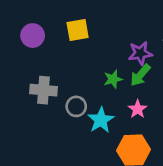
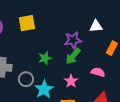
green star: (113, 79) -> (45, 58), moved

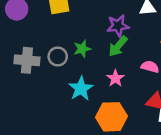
gray circle: (26, 79) -> (58, 56), moved

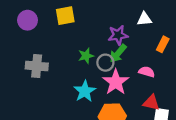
gray circle: (58, 56) -> (105, 63), moved
pink star: (115, 78) -> (116, 82), size x1.6

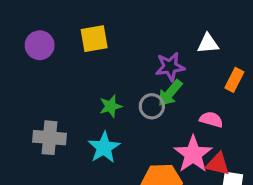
green star: (86, 56) -> (111, 106), moved
gray cross: (37, 66) -> (50, 138), moved
pink star: (116, 82) -> (193, 154), moved
cyan star: (85, 91) -> (104, 148), moved

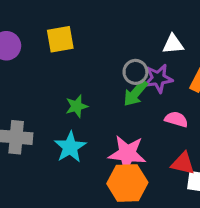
purple star: (170, 67) -> (158, 78), moved
gray circle: (152, 106) -> (135, 72), moved
pink star: (193, 154) -> (127, 154), moved, turned -30

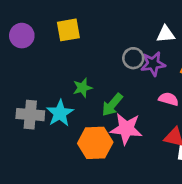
green arrow: (135, 93) -> (112, 105), moved
cyan star: (70, 147) -> (60, 113), moved
orange hexagon: (127, 183) -> (95, 143), moved

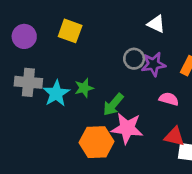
yellow square: (68, 30) -> (70, 31), turned 30
white triangle: (166, 34) -> (156, 24), moved, turned 30
cyan star: (60, 113) -> (56, 93), moved
gray cross: (30, 115) -> (28, 82), moved

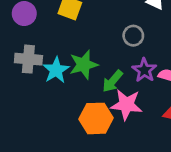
purple star: (154, 64) -> (144, 70), moved, turned -30
green star: (84, 88) -> (84, 65), size x1.5

